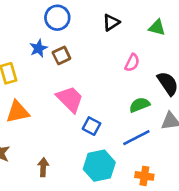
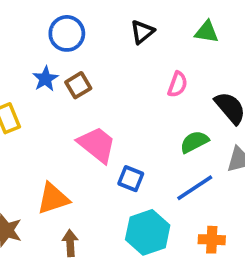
orange triangle: (18, 112) -> (53, 198), moved

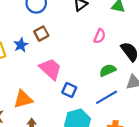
blue star: (45, 79) -> (21, 45), moved

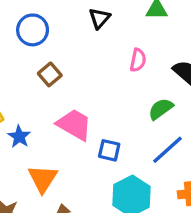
blue star: (21, 45) -> (19, 137), moved
orange triangle: (23, 99) -> (43, 179), turned -30

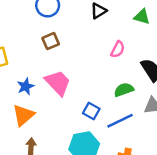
blue star: (19, 137) -> (26, 86), moved
blue square: (109, 150) -> (91, 111), moved

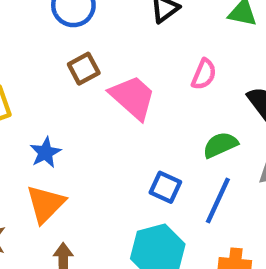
pink trapezoid: (58, 83) -> (133, 97), moved
blue line: (120, 121) -> (218, 201), turned -35

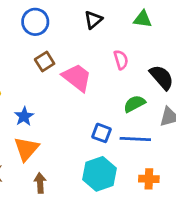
pink semicircle: (204, 74) -> (121, 60), turned -36
blue line: (218, 201) -> (135, 139), turned 72

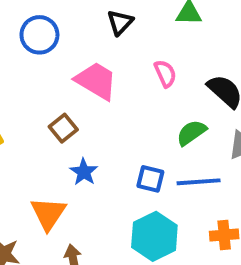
brown square: (45, 62) -> (63, 128), moved
pink trapezoid: (77, 77) -> (96, 81), moved
blue star: (24, 116) -> (84, 172), moved

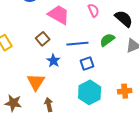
blue square: (150, 179) -> (87, 64), turned -32
blue line: (199, 182) -> (77, 44), moved

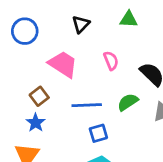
blue star: (53, 61) -> (36, 123), moved

